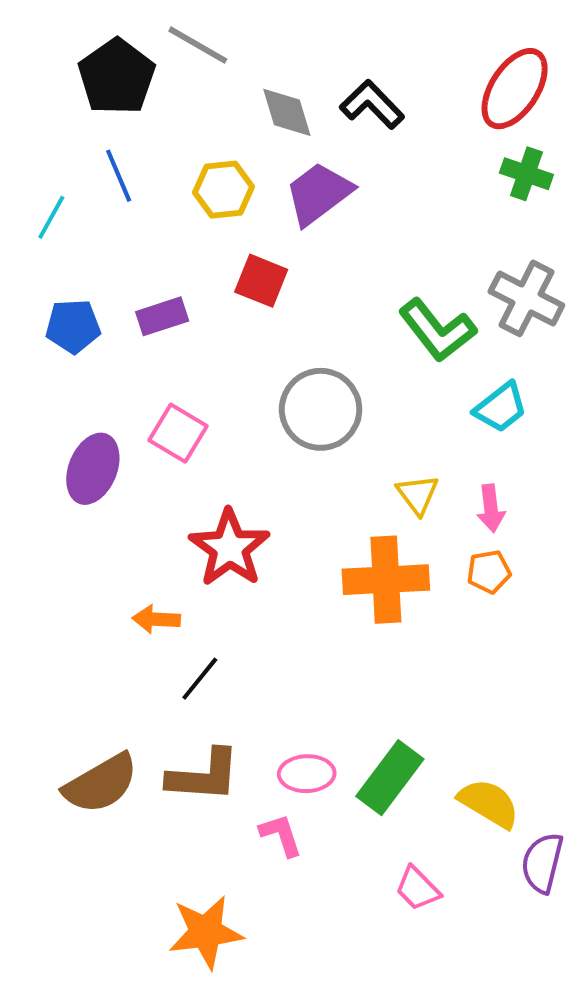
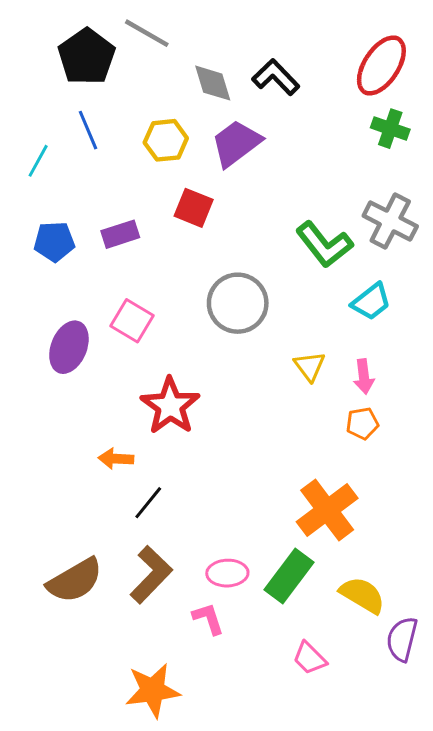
orange cross: (386, 580) -> (327, 510), moved, turned -34
brown L-shape: (204, 776) -> (151, 575), turned -50

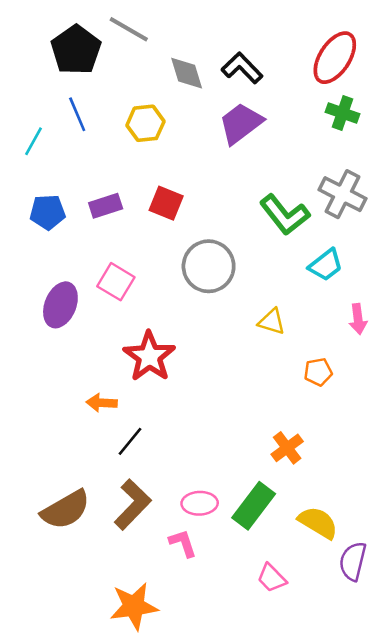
purple trapezoid: (236, 143) -> (241, 123), moved
red square: (194, 208) -> (166, 203), moved
yellow triangle: (310, 366) -> (272, 322), turned -36
pink arrow: (364, 377) -> (358, 319), moved
orange cross: (327, 510) -> (287, 448), size x0.6

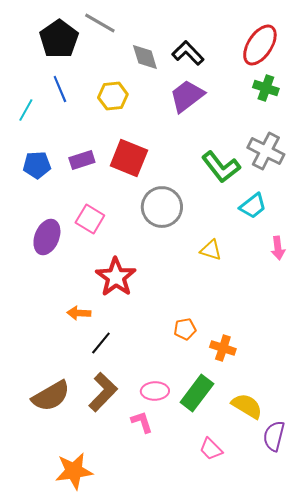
red square: (166, 203) -> (129, 158), size x1.4
orange pentagon: (318, 372) -> (185, 329), moved
orange cross: (287, 448) -> (223, 348), turned -35
orange star: (134, 606) -> (74, 471), moved

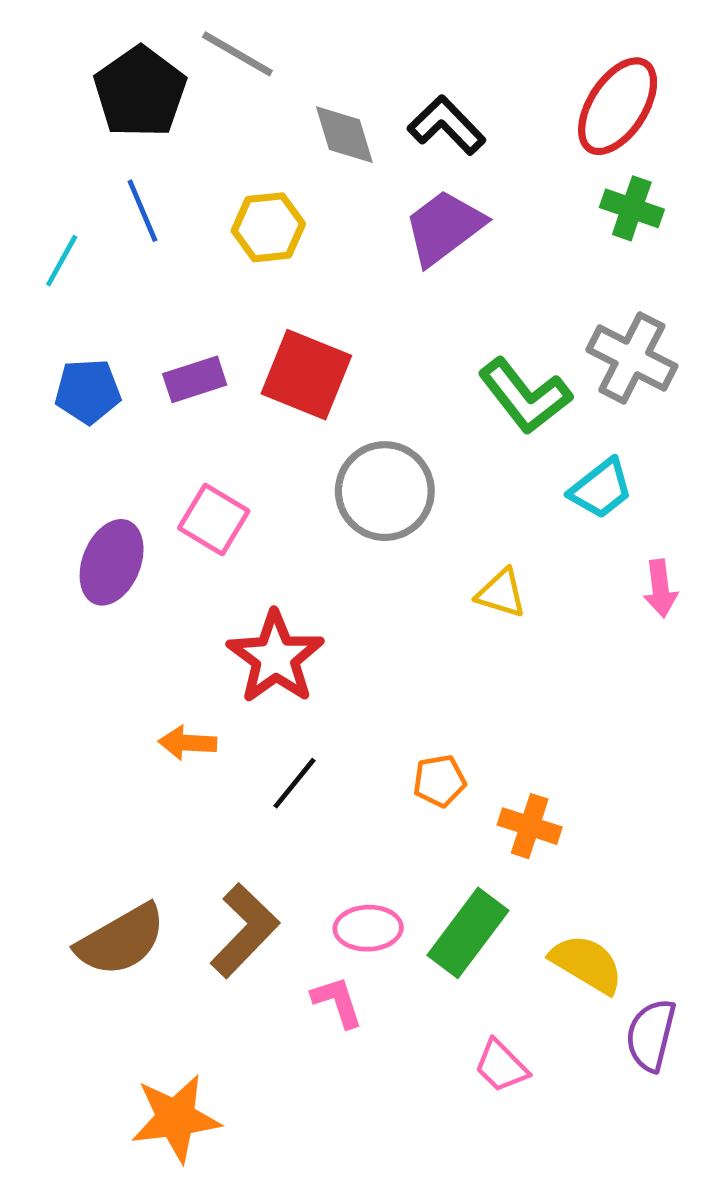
black line: (101, 343) -> (294, 783), moved

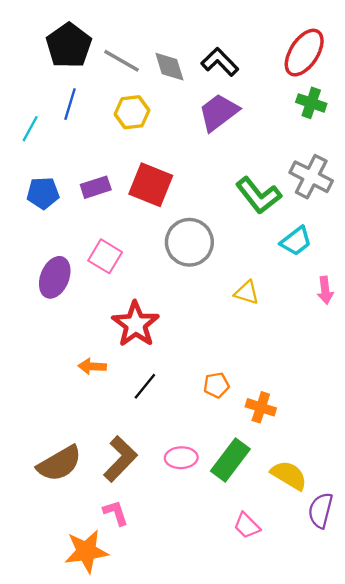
gray line: (237, 54) -> (121, 61), moved
blue line: (142, 211) -> (70, 104), turned 40
pink L-shape: (337, 1002) -> (116, 513), moved

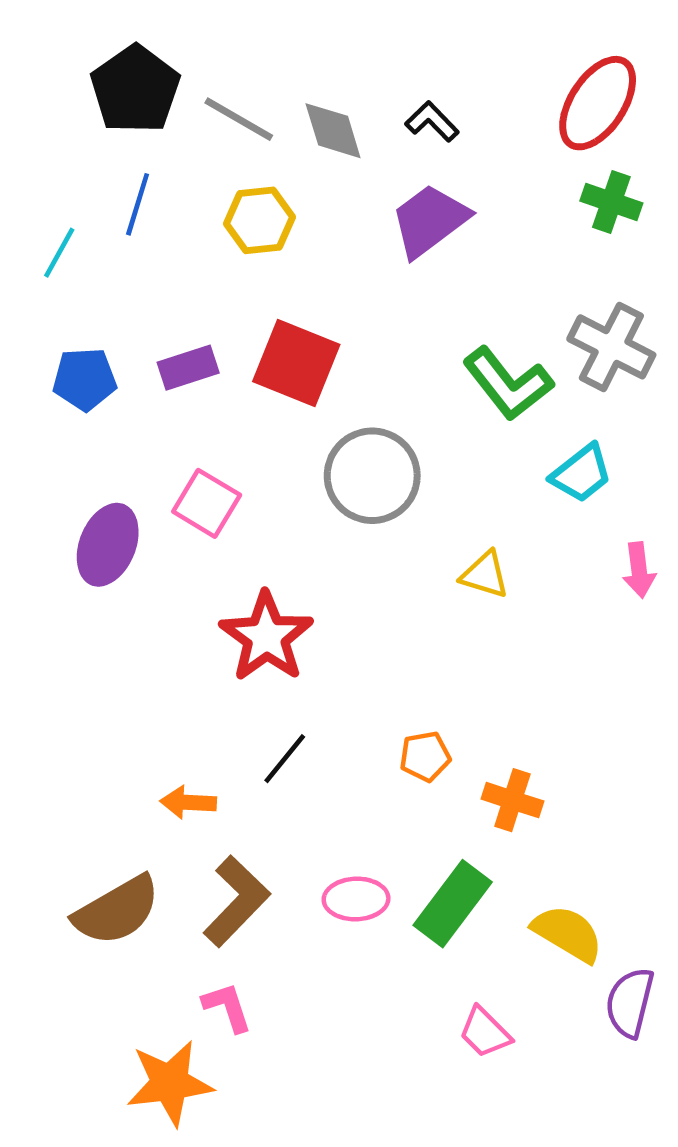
black L-shape: (220, 62) -> (432, 122), size x0.7
orange arrow: (92, 366) -> (188, 802), moved

